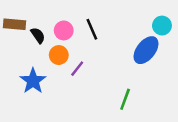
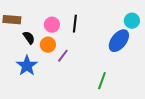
black line: (92, 29) -> (75, 24), turned 30
black semicircle: (38, 35) -> (29, 38), moved

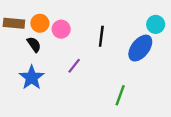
black line: (75, 24) -> (101, 36), moved
orange circle: (48, 45) -> (40, 23), moved

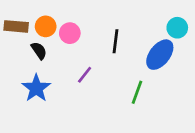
green line: (120, 95) -> (137, 92), moved

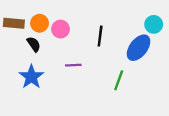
purple line: (85, 75) -> (73, 65), turned 49

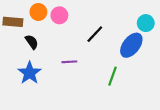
orange circle: (40, 23) -> (38, 12), moved
pink circle: (61, 29) -> (59, 15), moved
black line: (100, 36) -> (95, 34), turned 36

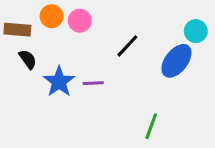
black semicircle: (32, 42) -> (28, 59), moved
blue star: (30, 73) -> (59, 82), moved
green line: (113, 76) -> (151, 126), moved

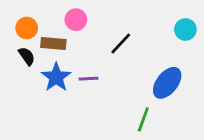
orange circle: (52, 16) -> (27, 28), moved
brown rectangle: (17, 30) -> (53, 44), moved
blue ellipse: (176, 61) -> (167, 83), moved

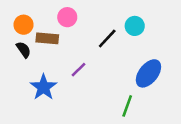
cyan circle: (185, 29) -> (135, 26), moved
blue star: (56, 77) -> (43, 87), moved
purple line: (88, 79) -> (78, 70), turned -42

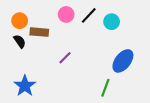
pink circle: (67, 17) -> (66, 14), moved
black line: (107, 38) -> (89, 15), moved
blue star: (43, 87) -> (25, 86), moved

